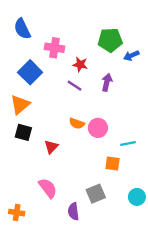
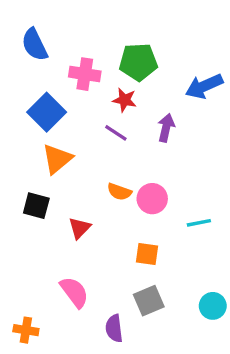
green pentagon: (110, 40) -> (138, 62), moved
blue arrow: (131, 56) -> (204, 86), size x1.5
orange triangle: (20, 105) -> (57, 159), moved
orange square: (112, 164) -> (147, 254), moved

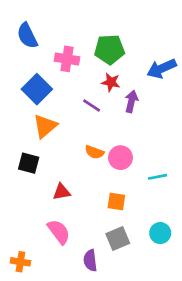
red star: (125, 100) -> (111, 82), moved
red triangle: (80, 228) -> (62, 192), moved, turned 36
cyan circle: (213, 306) -> (160, 233), moved

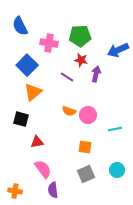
red triangle: (62, 192) -> (37, 142), moved
purple semicircle: (90, 260) -> (53, 190), moved

